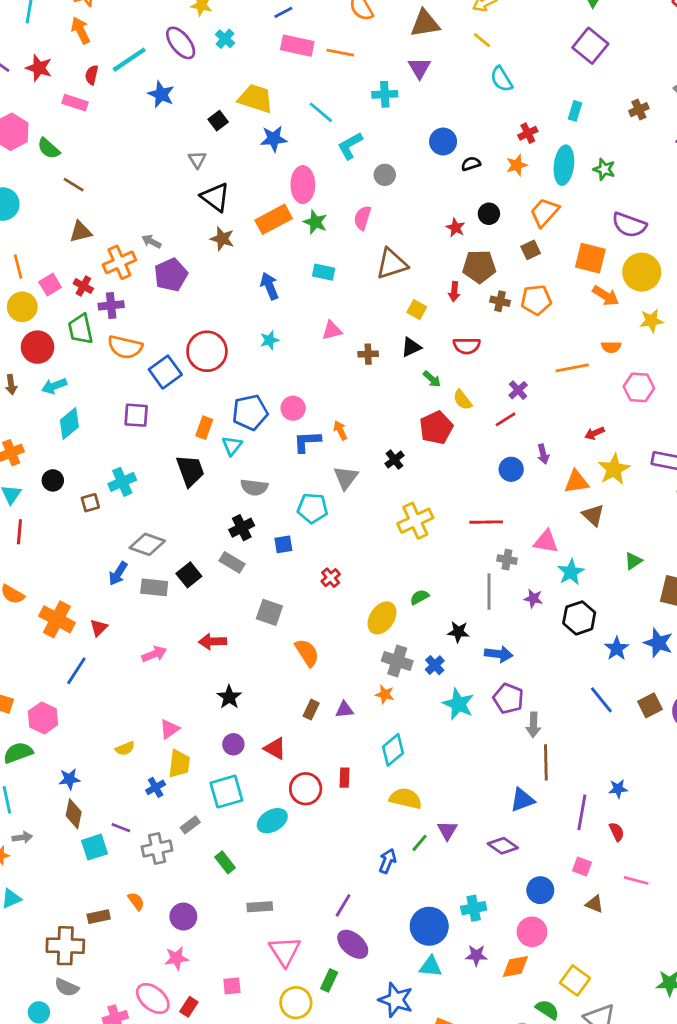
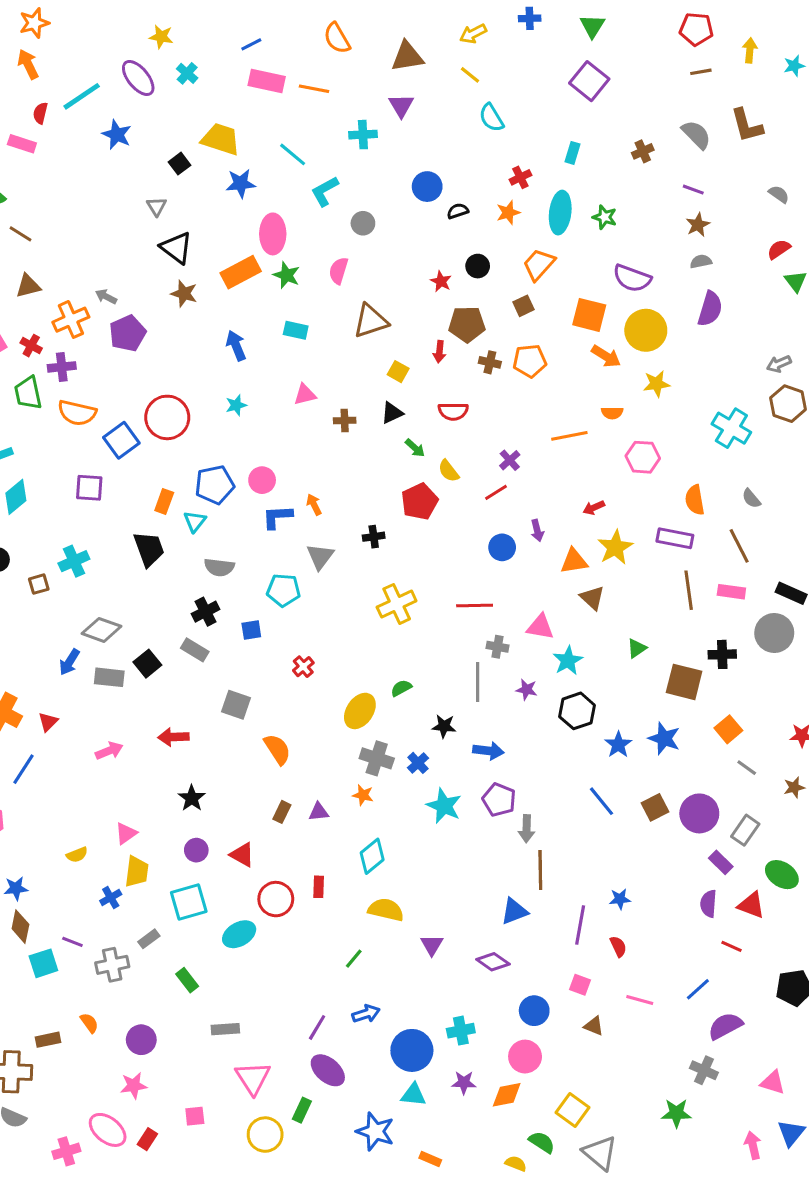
black cross: (394, 460) -> (374, 537), turned 30
green line: (419, 843) -> (354, 959), moved
blue arrow: (388, 861) -> (366, 1014), moved, turned 50

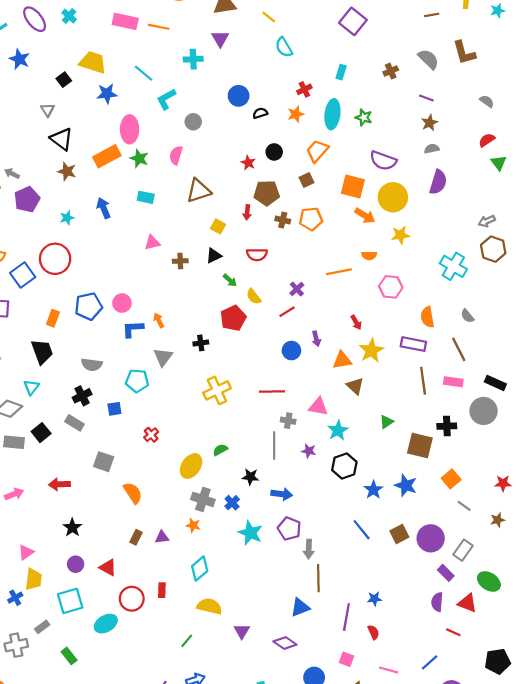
cyan star: (236, 405) -> (67, 218), moved
red arrow: (594, 508) -> (356, 322), turned -96
cyan triangle: (195, 521) -> (31, 387), moved

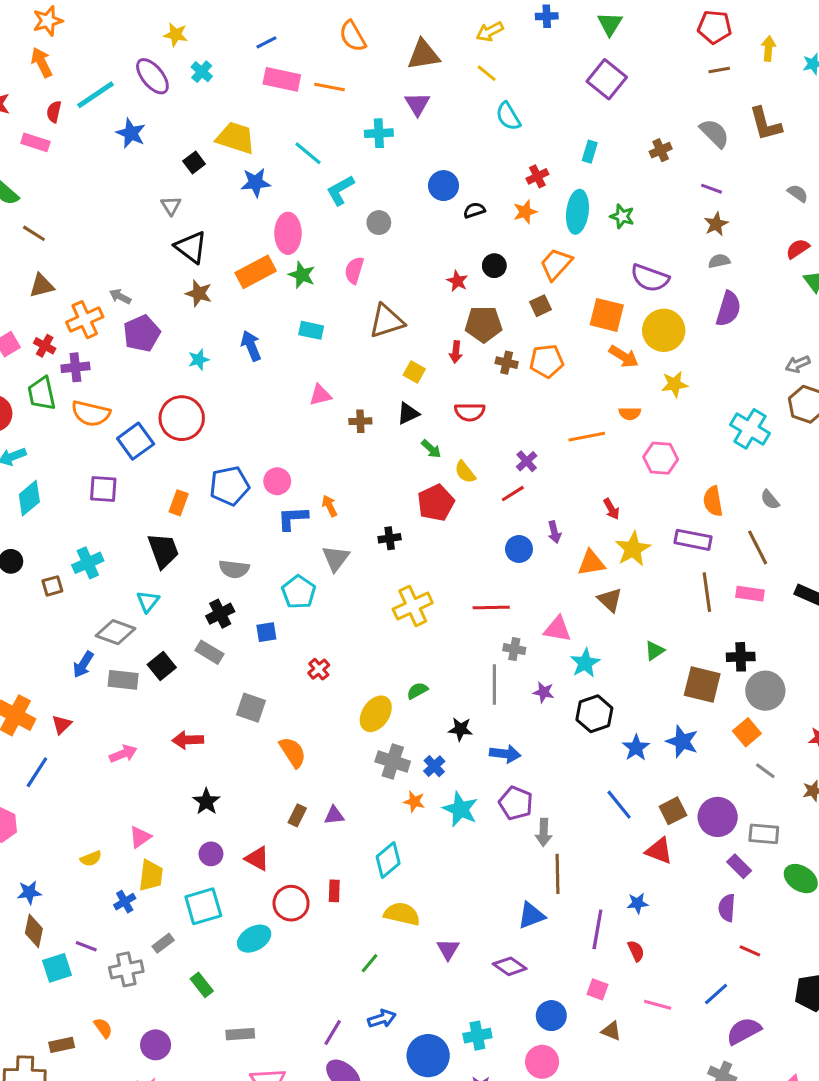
cyan pentagon: (137, 381) -> (299, 592), turned 30
gray circle: (484, 411) -> (765, 691), moved
orange star: (193, 525) -> (414, 802), moved
gray rectangle: (463, 550) -> (764, 834), turned 60
red triangle: (467, 603) -> (659, 851), moved

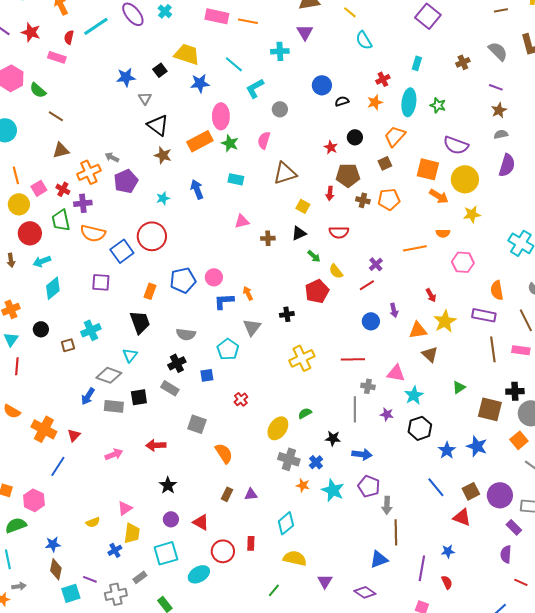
blue star: (131, 133) -> (126, 77), moved, turned -30
black square: (162, 666) -> (139, 397), turned 30

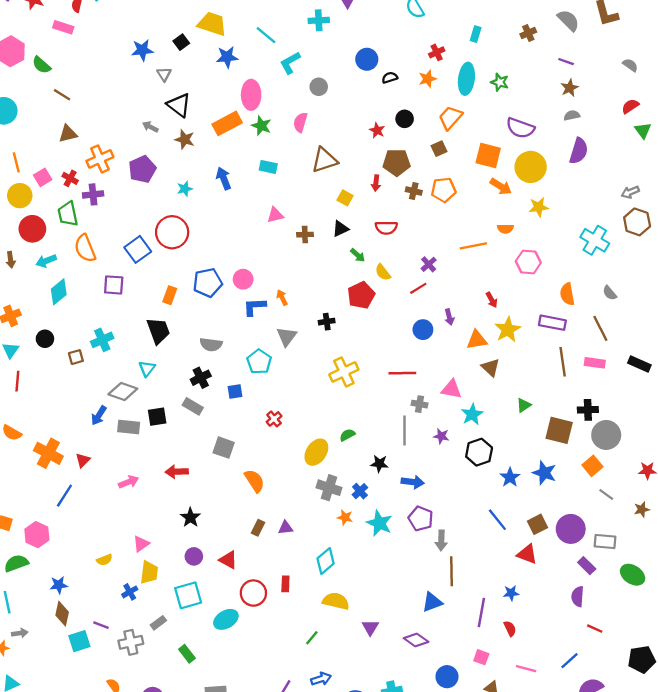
gray arrow: (112, 157) -> (150, 127), moved
orange semicircle: (93, 233) -> (85, 248), moved, turned 55

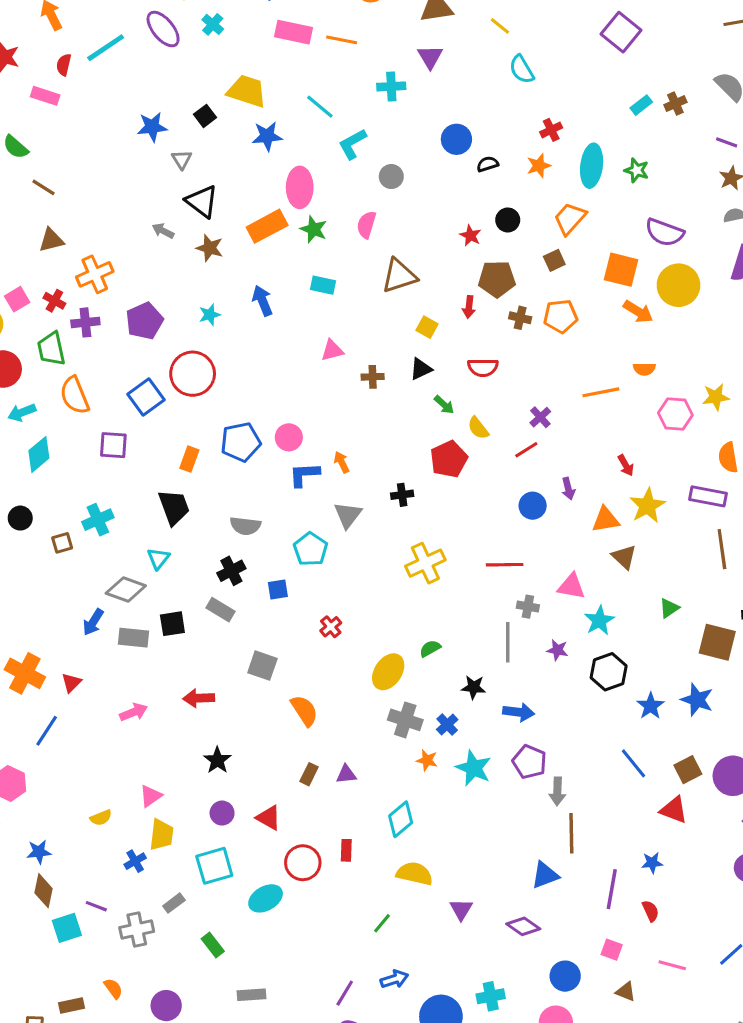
cyan rectangle: (476, 34) -> (641, 105), moved, turned 35
purple pentagon: (142, 169) -> (144, 321), moved
yellow star: (539, 207) -> (716, 397), moved

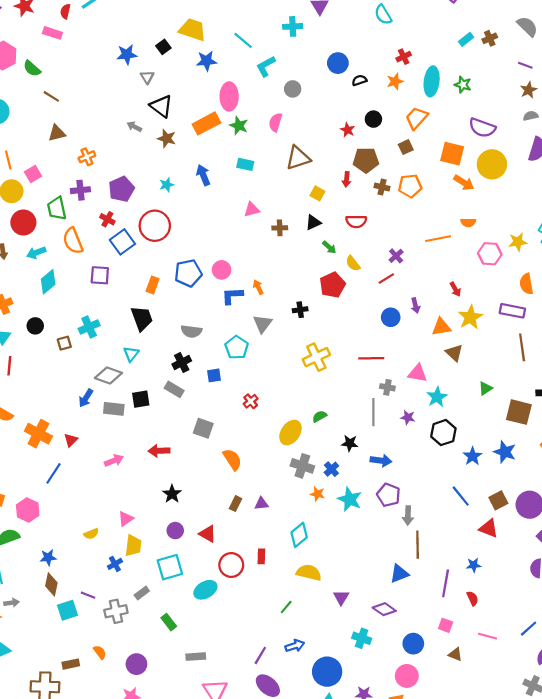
orange cross: (95, 274) -> (87, 157), size x0.7
red cross: (54, 301) -> (107, 219), moved
cyan cross: (491, 996) -> (362, 638), moved, turned 30

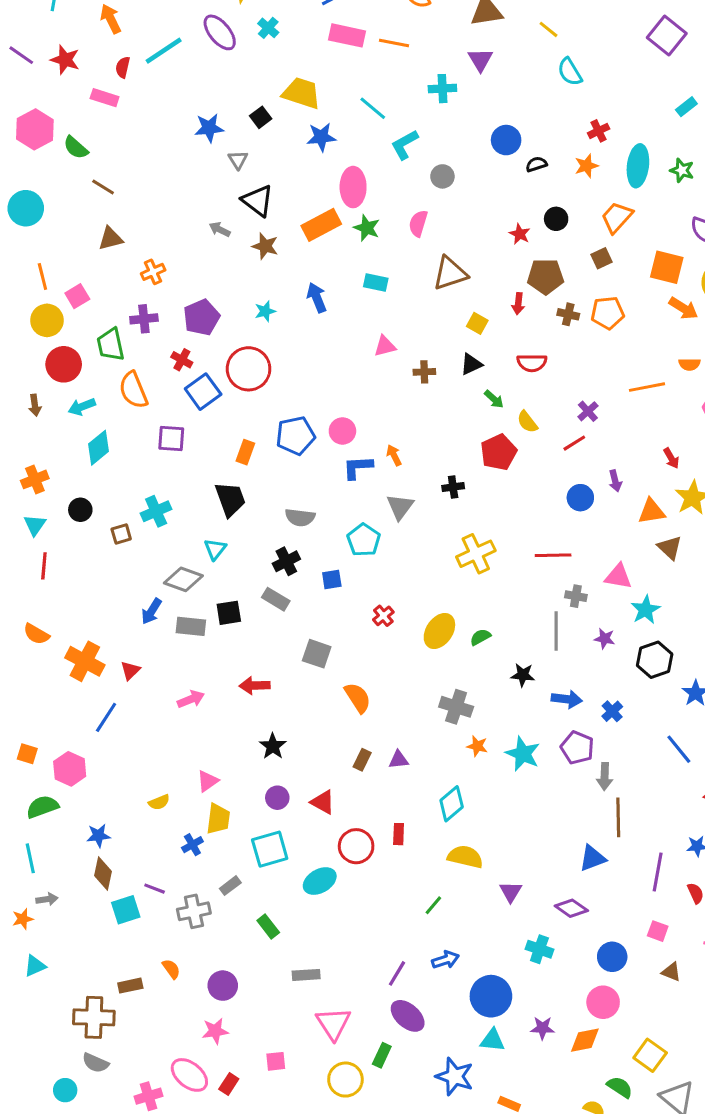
yellow ellipse: (290, 433) -> (439, 631), moved
blue cross: (331, 469) -> (612, 711), moved

